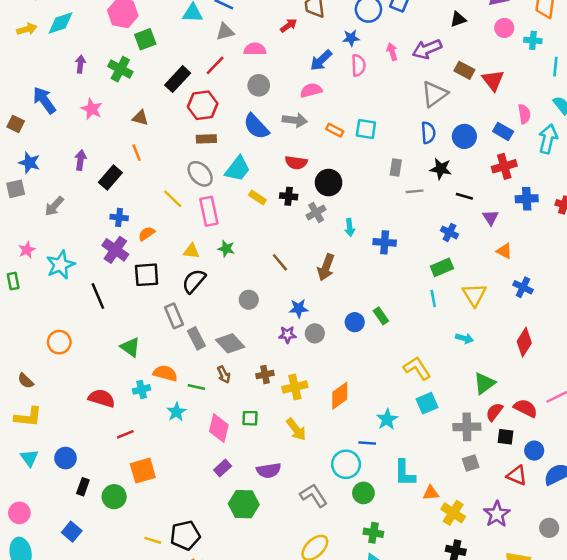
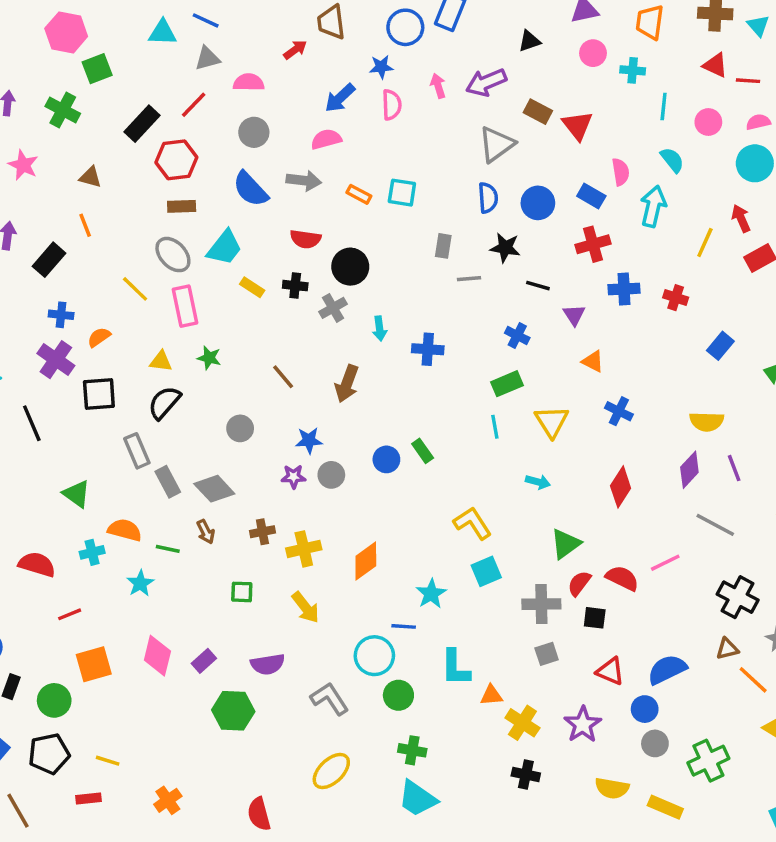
pink diamond: (219, 428) -> (157, 656), moved
blue circle: (534, 451) -> (645, 709), moved
black pentagon: (185, 535) -> (49, 754), moved

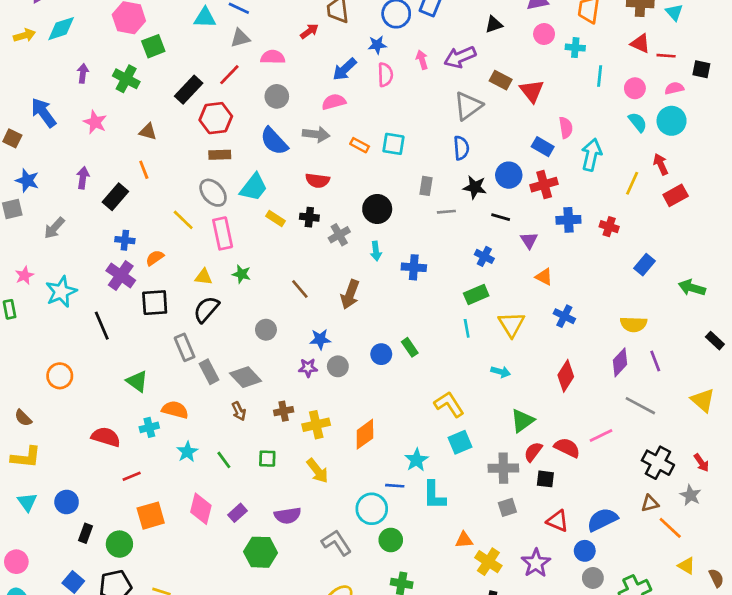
cyan semicircle: (672, 160) -> (638, 122), moved
blue circle: (538, 203) -> (509, 175), moved
black circle: (350, 267) -> (377, 209), moved
green line: (168, 549) -> (224, 460), moved, turned 42
cyan L-shape: (455, 668) -> (434, 495), moved

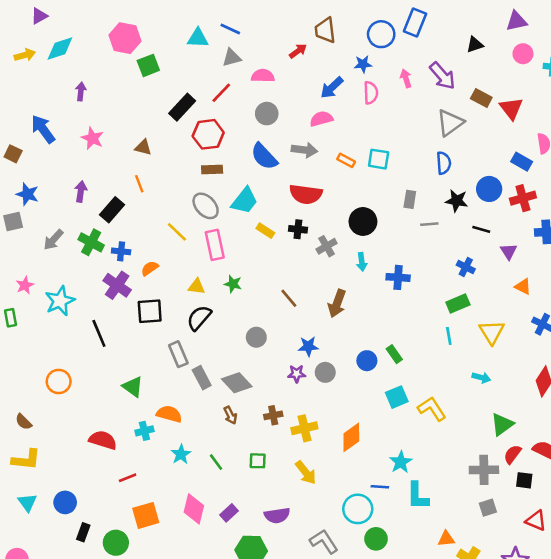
purple arrow: (460, 57) -> (442, 76), turned -108
green cross: (126, 79) -> (91, 242), moved
red semicircle: (317, 181) -> (306, 194), size x1.4
cyan square: (460, 442) -> (397, 397), moved

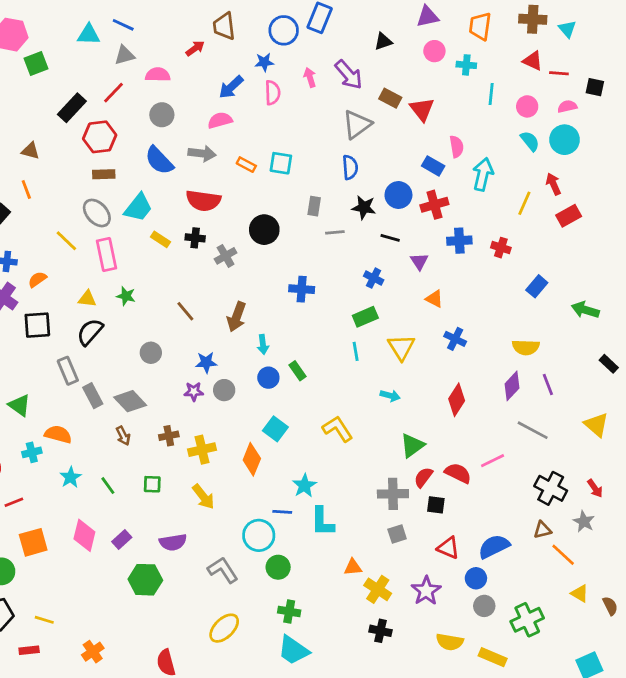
cyan arrow: (362, 262) -> (263, 344), moved
cyan square: (397, 397) -> (275, 429), moved, turned -30
orange diamond: (351, 437) -> (252, 459), turned -32

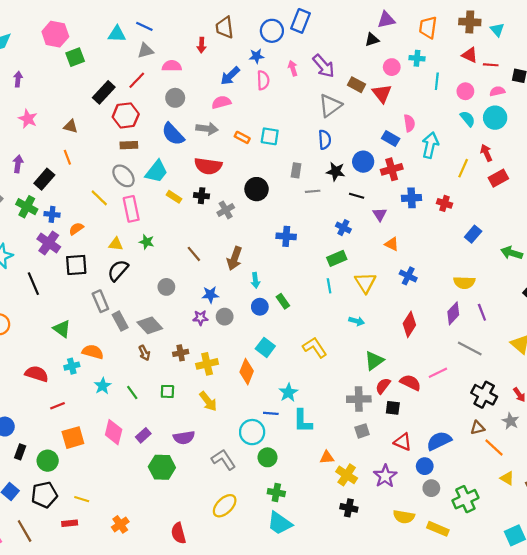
black triangle: (383, 41) -> (372, 40), moved
red arrow: (195, 48) -> (202, 45), turned 128
pink circle: (434, 51) -> (392, 67), moved

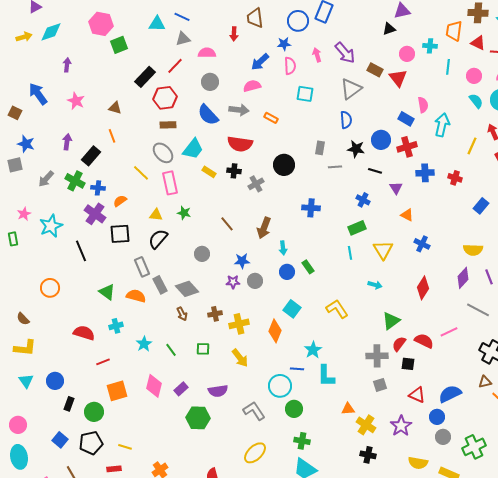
orange trapezoid: (428, 27) -> (454, 31), moved
cyan square: (270, 136) -> (305, 94), moved
orange semicircle: (93, 352) -> (136, 296), moved

